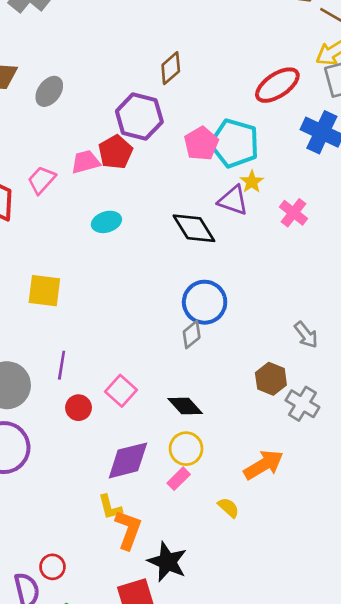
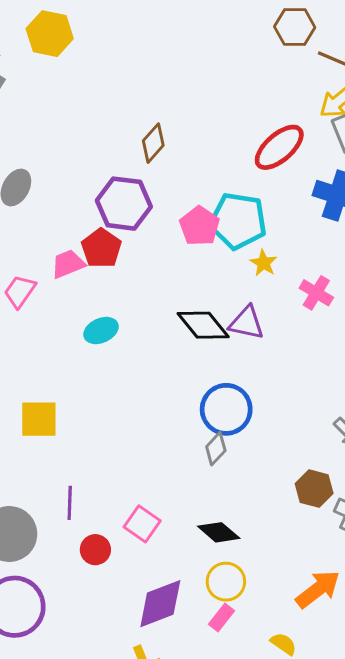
purple triangle: (233, 200) -> (247, 323), moved

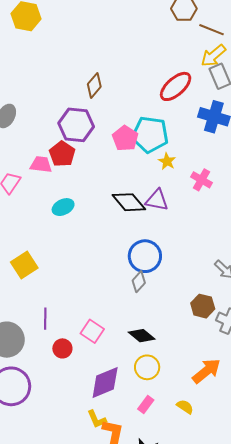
pink trapezoid: (68, 264) -> (41, 165), turned 30
yellow square: (39, 419) -> (24, 265), turned -32
pink rectangle: (222, 618) -> (146, 405), moved

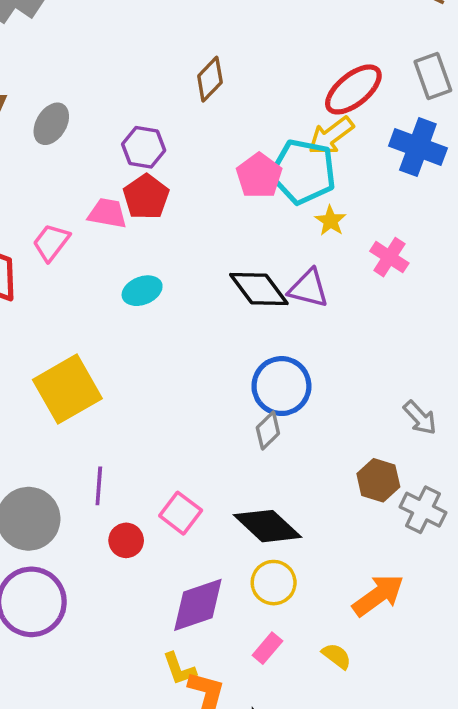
yellow arrow: (213, 56) -> (331, 136), moved
purple hexagon: (76, 125) -> (144, 147), moved, size x0.7
yellow square: (24, 265) -> (67, 389), size x1.4
black diamond: (142, 336) -> (267, 526), size x1.4

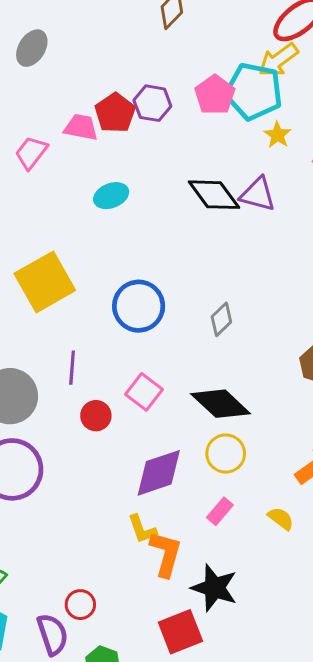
purple hexagon: (144, 147) -> (152, 103), moved
blue circle: (281, 386) -> (139, 306), moved

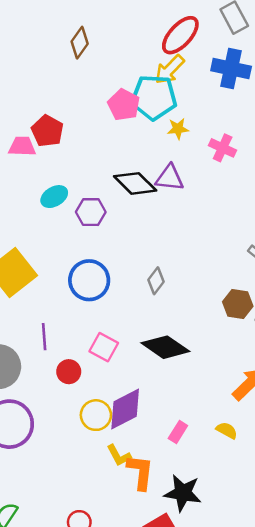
purple hexagon: (152, 103) -> (91, 212), moved
yellow star: (277, 135) -> (178, 129), turned -30
yellow circle: (226, 454) -> (96, 415), moved

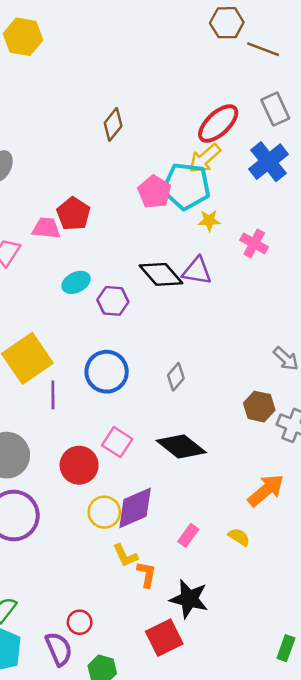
blue cross: (231, 68) -> (268, 162), turned 36
purple line: (44, 337) -> (53, 395), moved
red circle: (69, 372) -> (79, 465), size x1.5
orange L-shape: (140, 472) -> (147, 574), size x0.7

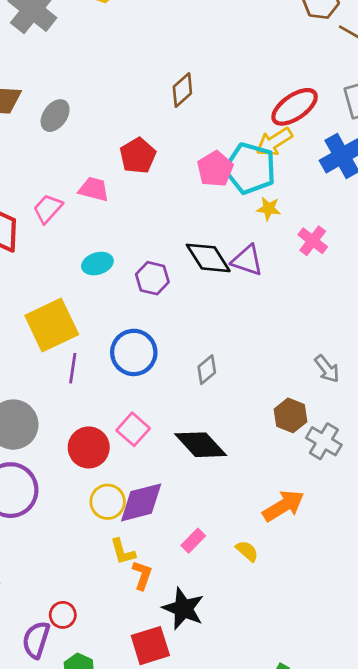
red pentagon: (73, 214) -> (138, 156), moved
cyan ellipse: (76, 282) -> (97, 264), moved
purple semicircle: (59, 649) -> (36, 640), turned -148

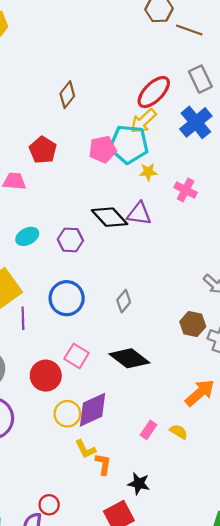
pink pentagon: (215, 169) -> (103, 149), turned 30
pink rectangle: (193, 541) -> (148, 430), moved
black star: (183, 609) -> (139, 484), size x0.7

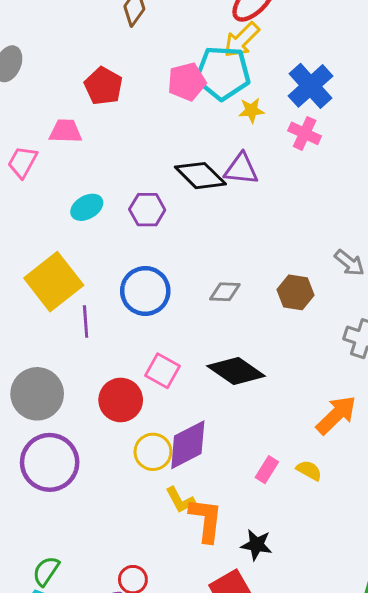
blue cross: (196, 122) -> (310, 86), moved
gray diamond: (124, 301) -> (225, 292), turned 55
brown hexagon: (193, 324) -> (296, 292), moved
orange L-shape: (103, 464) -> (206, 520), size x1.5

